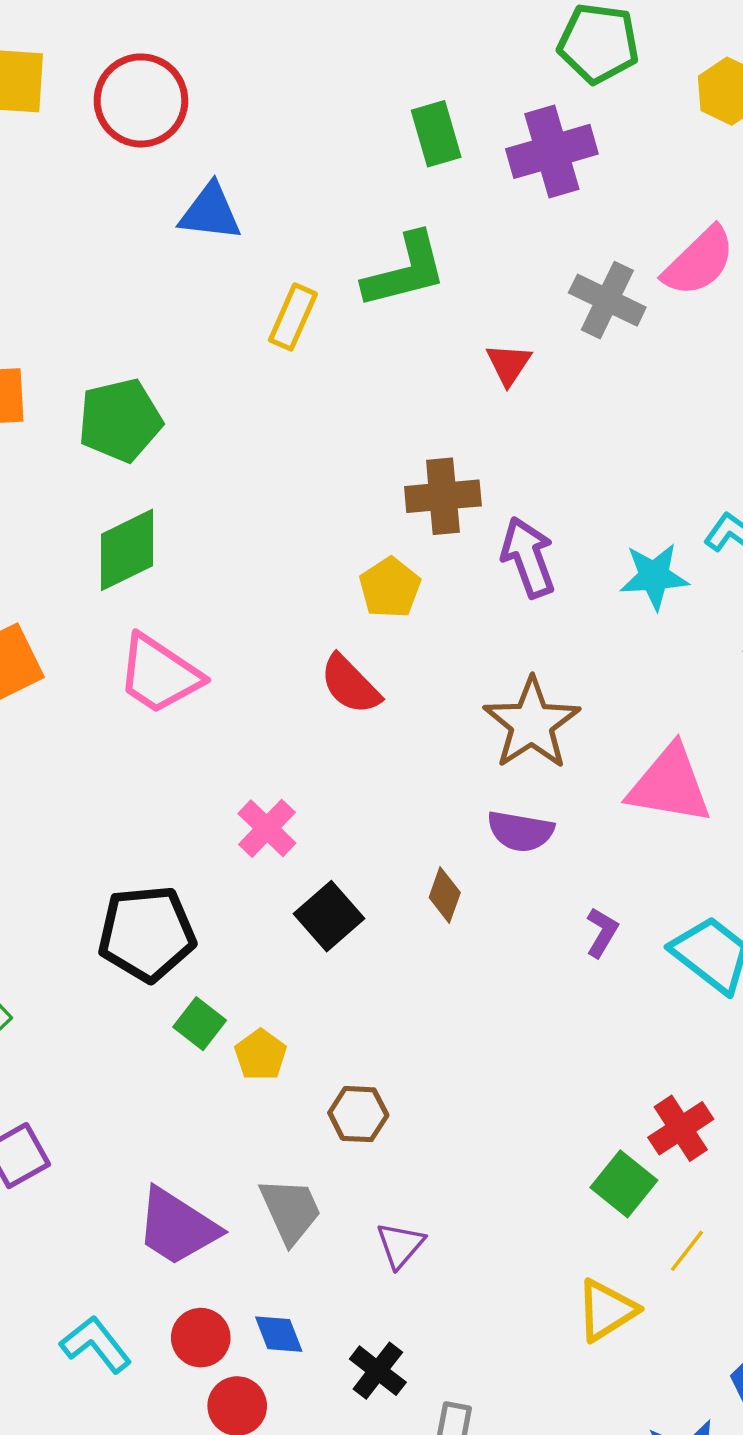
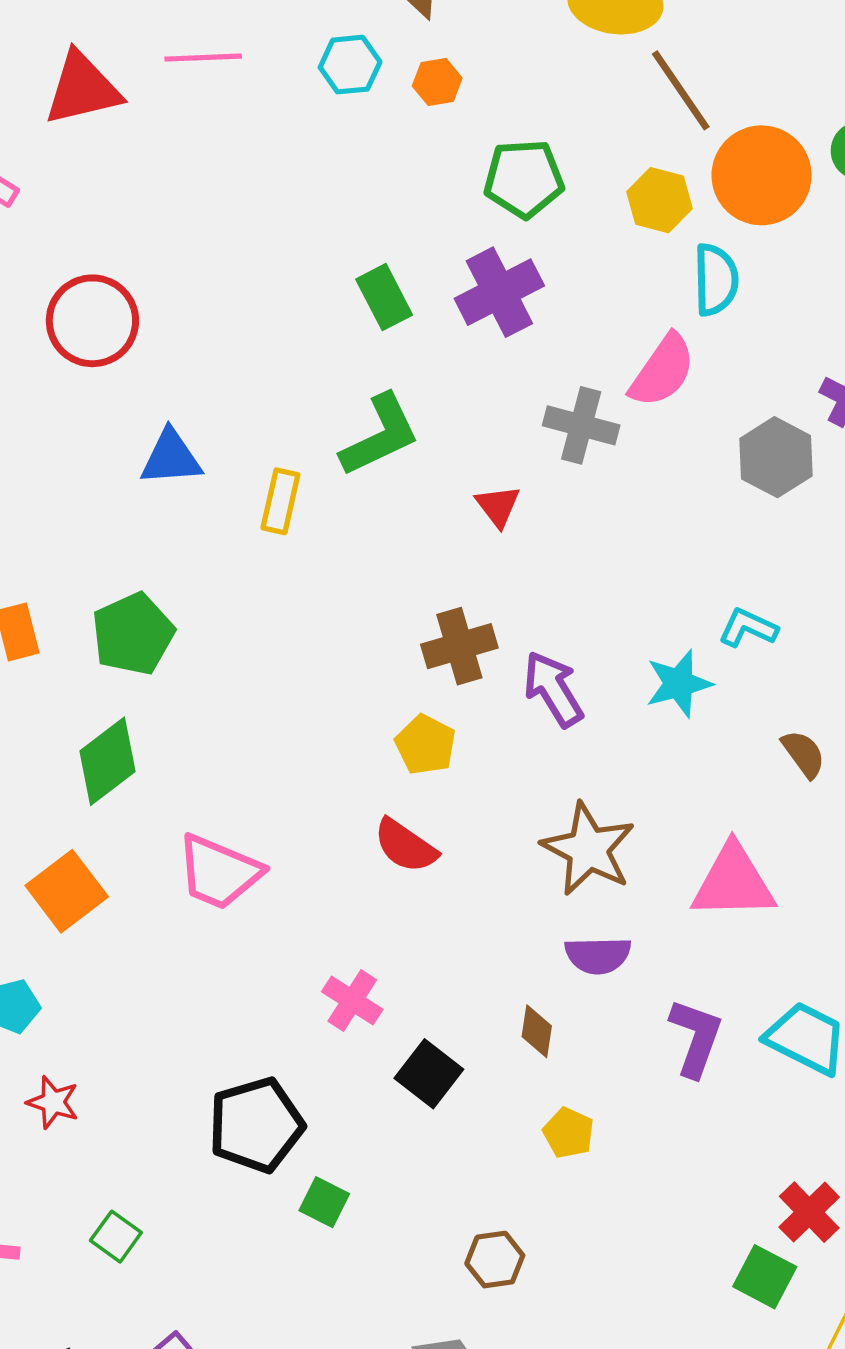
blue triangle: (210, 212) -> (171, 458), moved
green diamond: (127, 550) -> (107, 761), moved
purple L-shape: (602, 932) -> (696, 1038), size x1.6
yellow pentagon: (261, 1055) -> (568, 1133), moved

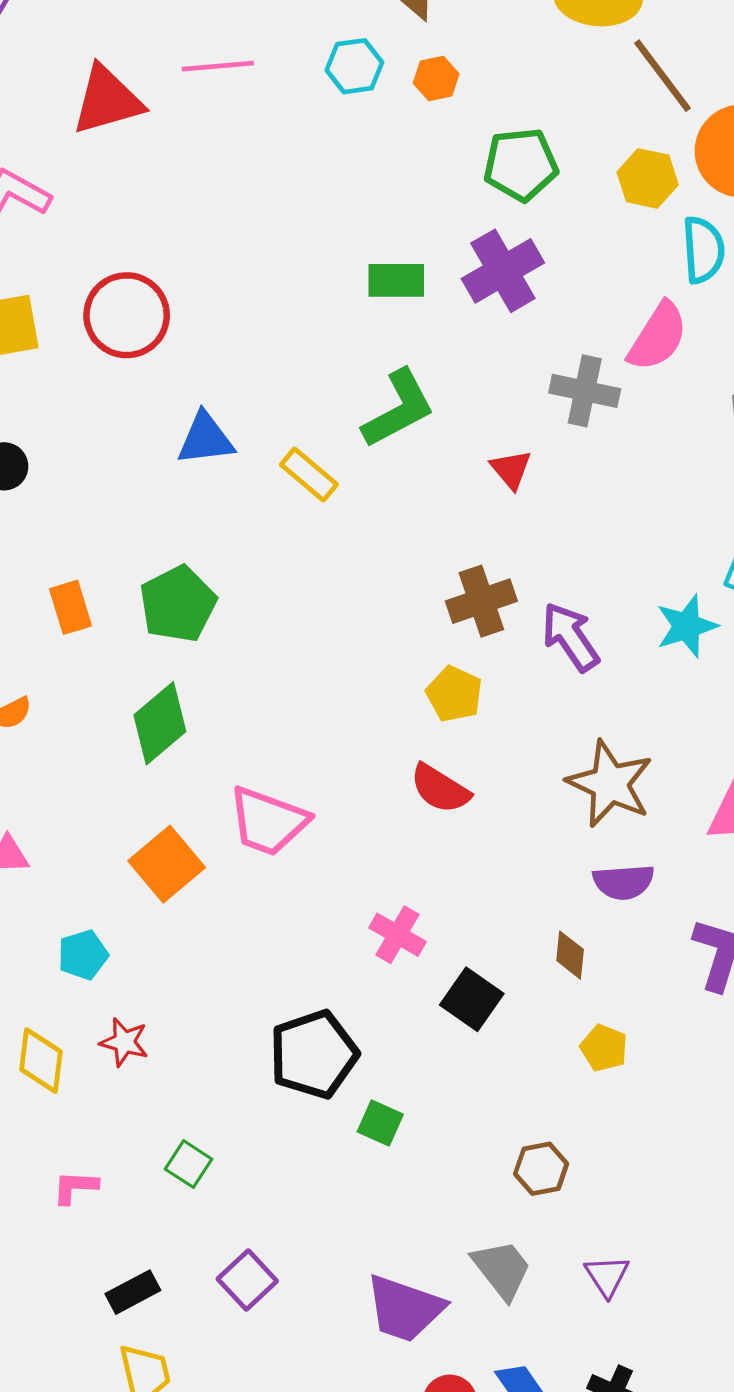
green rectangle: (384, 297) -> (396, 280), turned -60
yellow rectangle: (280, 501) -> (309, 475), turned -60
orange square: (67, 891) -> (167, 864), moved

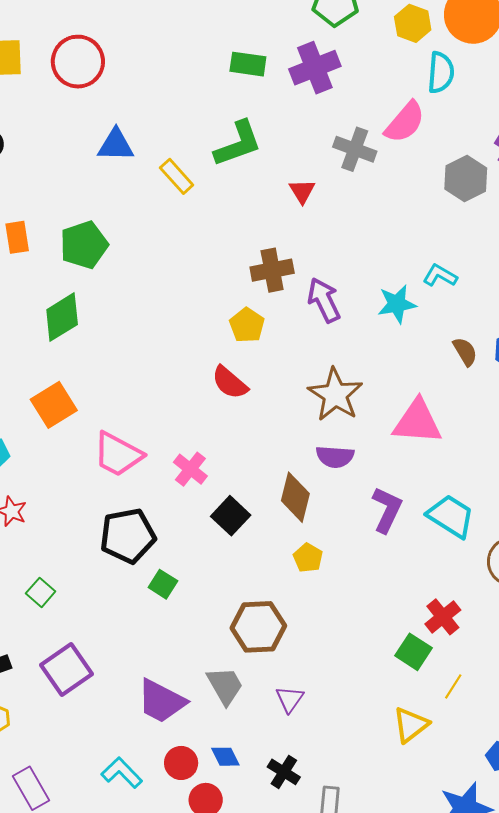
pink trapezoid: (268, 821) -> (118, 454), moved
brown diamond: (570, 955) -> (295, 497), size x1.6
brown hexagon: (541, 1169) -> (258, 627), size x1.6
purple square: (247, 1280) -> (67, 670), size x1.4

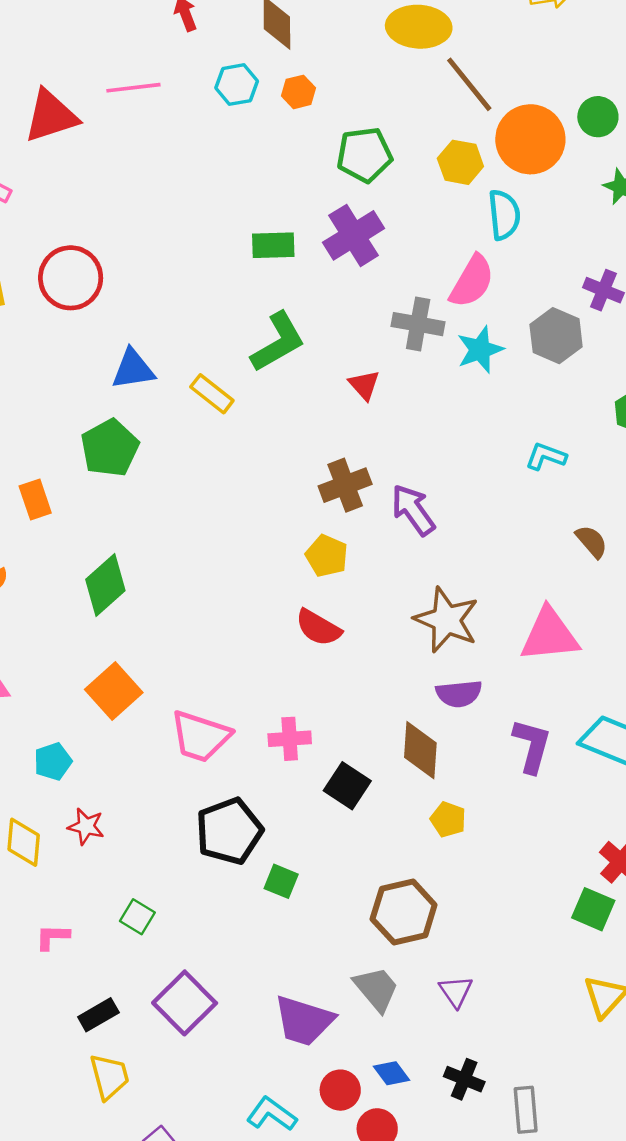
green pentagon: (84, 245) -> (110, 448), moved
cyan star: (397, 304) -> (480, 350), moved
pink cross: (190, 469) -> (290, 739), turned -32

